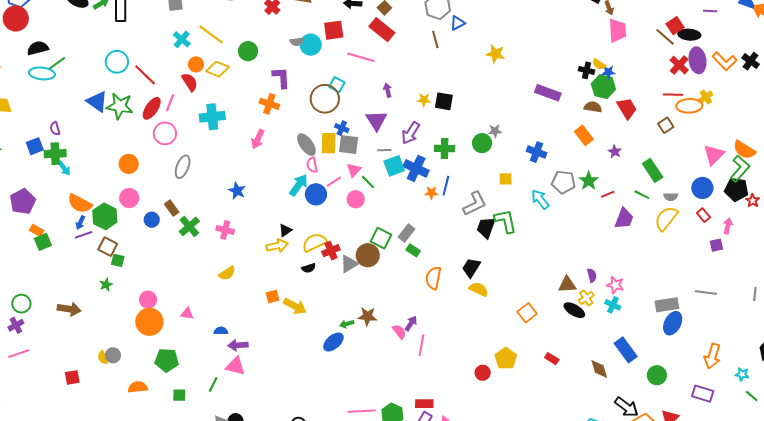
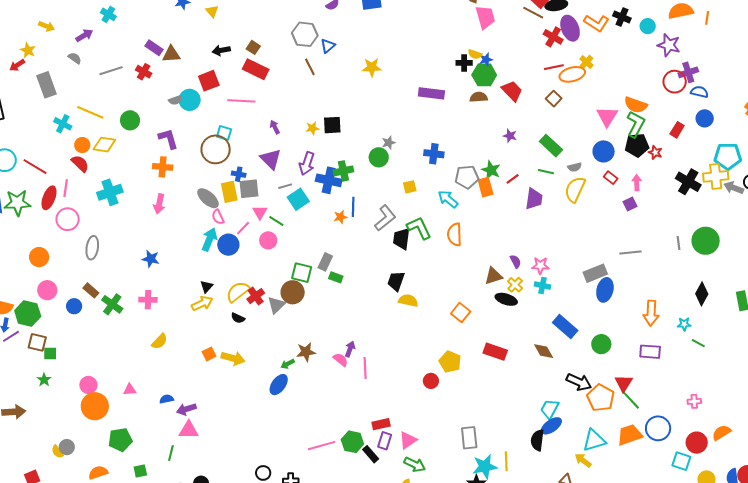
orange rectangle: (584, 135) -> (486, 187), moved, turned 36
blue cross: (416, 168) -> (329, 180), moved
black semicircle: (309, 268) -> (238, 318), turned 56
orange semicircle: (433, 278) -> (455, 235), moved
red rectangle: (552, 359) -> (495, 352), size x1.6

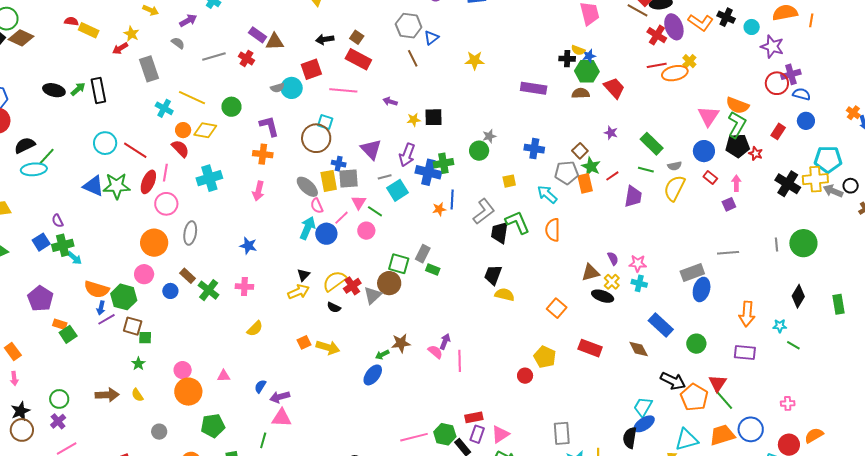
brown square: (554, 99) -> (580, 151), moved
purple arrow: (275, 127) -> (390, 102), moved, turned -48
orange circle: (39, 257) -> (154, 243), moved, size x1.4
blue semicircle: (167, 399) -> (260, 386), turned -48
yellow semicircle: (57, 452) -> (137, 395), moved

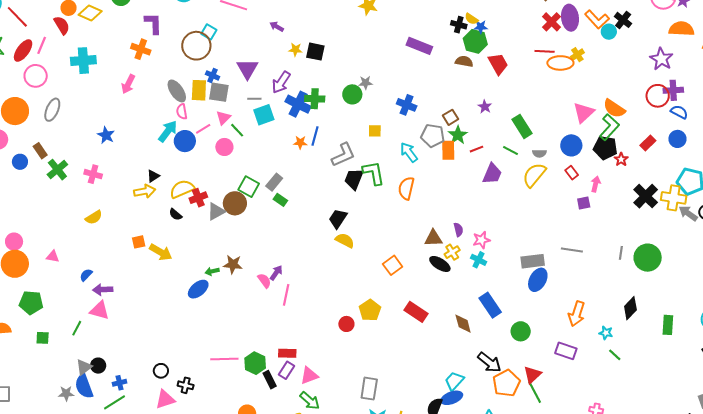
cyan circle: (752, 27) -> (609, 32), moved
pink star: (638, 263) -> (481, 240), turned -30

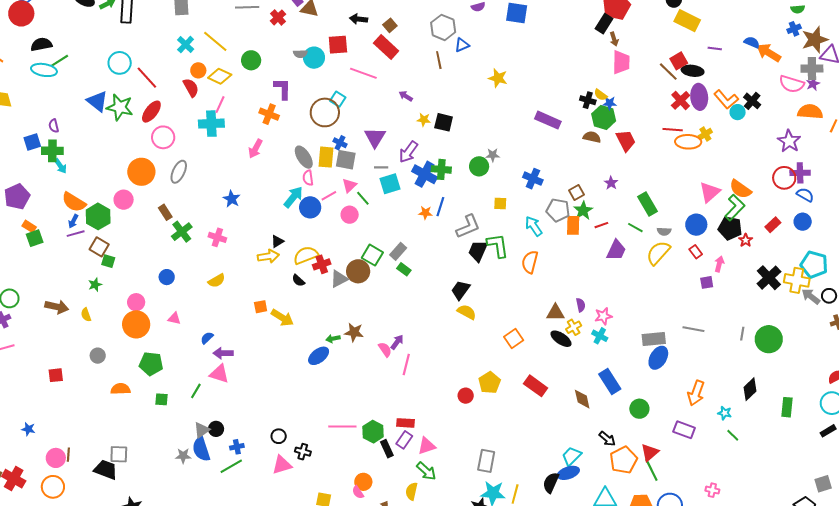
pink line: (42, 45) -> (220, 105), moved
blue circle: (20, 162) -> (167, 277), moved
black arrow: (489, 362) -> (607, 439), size x0.7

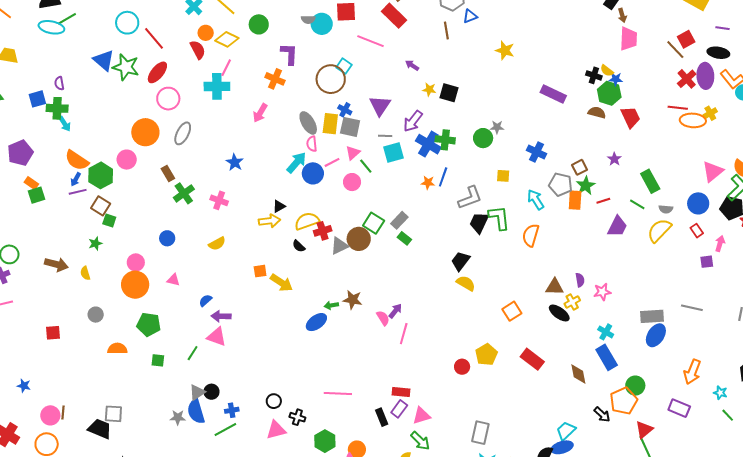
black ellipse: (693, 71) -> (718, 53), moved
cyan cross: (600, 336) -> (606, 332), moved
green hexagon: (373, 432) -> (325, 441), moved
orange pentagon: (623, 460) -> (624, 401), moved

